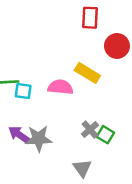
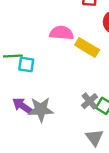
pink semicircle: (60, 87) -> (62, 33), moved
gray triangle: (82, 168) -> (94, 138), moved

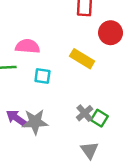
pink semicircle: (62, 33) -> (28, 46), moved
cyan square: (26, 65) -> (42, 76), moved

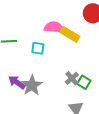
pink semicircle: (28, 46) -> (54, 27), moved
gray star: (35, 122) -> (32, 85), turned -30

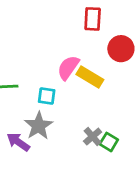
pink semicircle: (54, 27) -> (68, 68), turned -60
gray star: (32, 85) -> (38, 126), moved

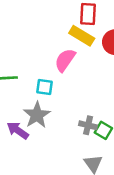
yellow rectangle: (90, 77) -> (82, 36), moved
gray cross: (93, 137) -> (88, 125), turned -36

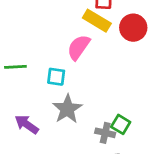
gray star: (37, 115) -> (67, 109), moved
gray cross: (88, 125) -> (105, 133), moved

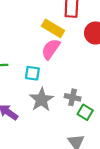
yellow rectangle: (97, 21) -> (53, 28), moved
gray cross: (105, 133) -> (73, 97), moved

